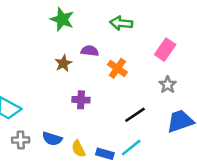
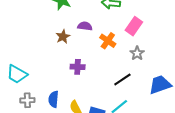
pink rectangle: (165, 50) -> (134, 26), moved
gray star: (168, 85) -> (137, 53), moved
blue semicircle: (52, 139) -> (54, 99), turned 77

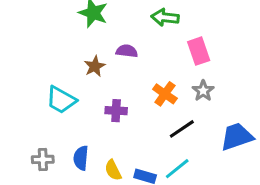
pink rectangle: (134, 26) -> (199, 51), turned -54
orange cross: (108, 41) -> (165, 94), moved
cyan trapezoid: (17, 74) -> (61, 100), moved

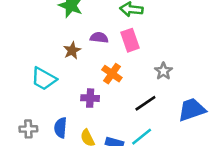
pink rectangle: (199, 51) -> (130, 40), moved
orange cross: (165, 94) -> (112, 74), moved
purple cross: (116, 111) -> (90, 98), moved

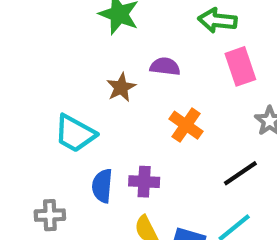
pink rectangle: (130, 40) -> (240, 66), moved
purple cross: (90, 98) -> (144, 182), moved
blue semicircle: (61, 128) -> (102, 186), moved

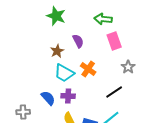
purple semicircle: (165, 66) -> (78, 41), turned 56
cyan trapezoid: (75, 133) -> (64, 73), moved
blue semicircle: (102, 186) -> (48, 98), turned 133

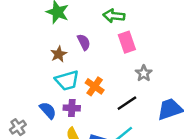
orange cross: (88, 69) -> (95, 86), moved
cyan trapezoid: (64, 73) -> (67, 80), turned -45
gray cross: (23, 112) -> (18, 127), turned -32

